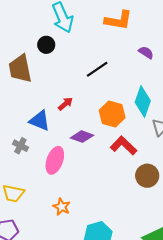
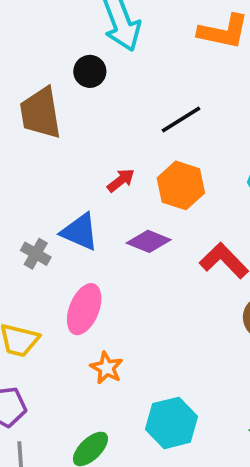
orange hexagon: (112, 114) -> (181, 185), moved
blue triangle: (40, 121) -> (80, 232), moved
pink ellipse: (55, 160) -> (84, 309), moved

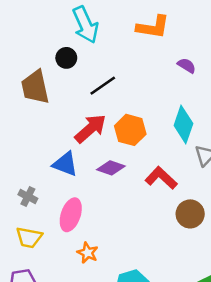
black line: (181, 120) -> (103, 86), moved
red arrow: (121, 180) -> (90, 129), size x1.8
gray cross: (36, 254) -> (28, 196), moved

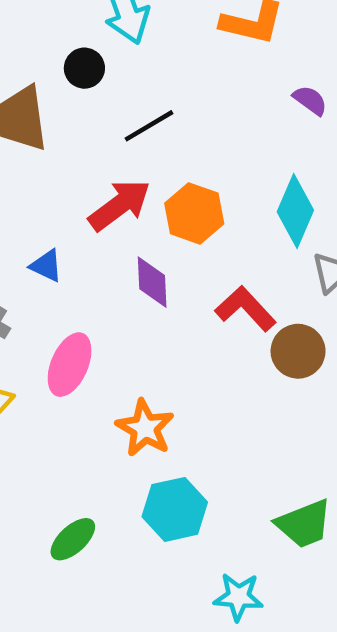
blue triangle: (65, 164) -> (46, 266), moved, size x0.7
purple diamond: (111, 168) -> (152, 282), turned 64
brown circle: (190, 214) -> (298, 351), moved
orange star: (88, 253) -> (145, 428), moved, size x1.4

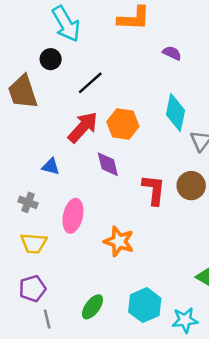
red L-shape: (245, 309) -> (154, 190), moved, turned 60
cyan hexagon: (175, 509) -> (145, 305), moved

